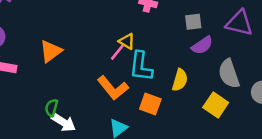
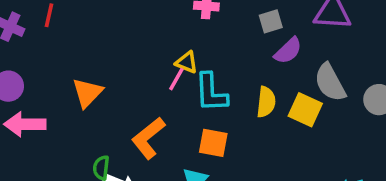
orange L-shape: (113, 88) -> (148, 138), moved, turned 100
orange square: (150, 104) -> (213, 143), moved
yellow square: (216, 105) -> (305, 110), moved

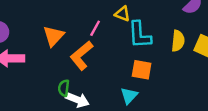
pink line: (176, 79) -> (95, 28), moved
orange L-shape: (148, 138) -> (81, 55), moved

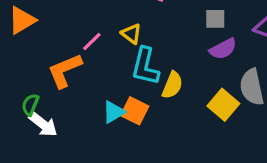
orange triangle: (54, 36) -> (22, 20), moved
yellow semicircle: (178, 41) -> (172, 85), moved
cyan triangle: (129, 96) -> (114, 112), moved

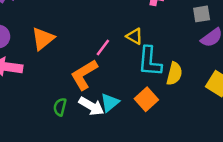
orange square: (135, 111) -> (146, 99), turned 30
cyan triangle: (114, 112) -> (110, 103), moved
white arrow: (43, 124) -> (91, 106), moved

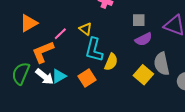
orange triangle: (43, 39) -> (29, 23), moved
green semicircle: (60, 107) -> (21, 73), size x1.6

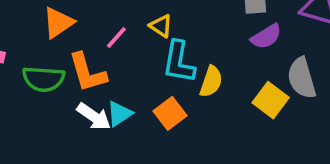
orange L-shape: (43, 52) -> (87, 73), turned -80
green semicircle: (21, 73) -> (44, 79), moved, turned -105

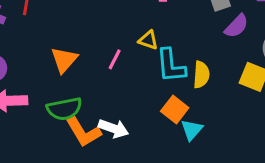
orange L-shape: (87, 73) -> (83, 132), moved
cyan triangle: (119, 114) -> (192, 130), moved

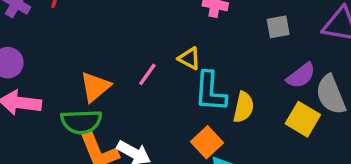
purple semicircle: (236, 26) -> (301, 76), moved
orange triangle: (64, 60) -> (95, 87), moved

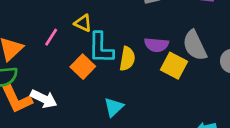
purple semicircle: (301, 76) -> (156, 45), moved, turned 45
orange square: (207, 142) -> (83, 67), moved

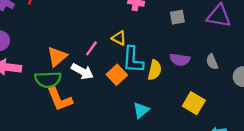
gray semicircle: (195, 45) -> (212, 62), size x0.6
yellow square: (174, 66) -> (194, 103), moved
white arrow: (44, 99) -> (82, 71), moved

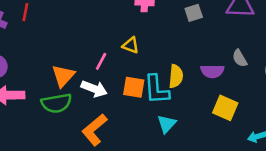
cyan L-shape: (133, 60) -> (157, 89), moved
purple semicircle: (180, 60) -> (212, 71), moved
orange square: (117, 75) -> (134, 87), turned -30
orange L-shape: (59, 99) -> (94, 130), moved, turned 80

